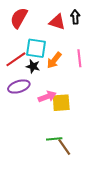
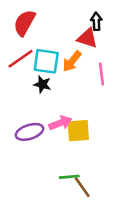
red triangle: (57, 22) -> (87, 38), moved
red line: (16, 59) -> (21, 59), moved
orange arrow: (54, 60) -> (72, 61), moved
purple ellipse: (19, 87) -> (30, 132), moved

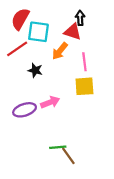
cyan square: (46, 61) -> (38, 32), moved
yellow square: (78, 131) -> (84, 86), moved

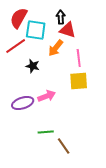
black arrow: (80, 18) -> (61, 17), moved
green line: (58, 147) -> (46, 132), moved

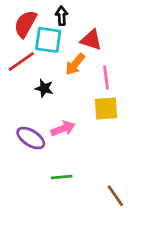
black arrow: (61, 17) -> (62, 16), moved
purple ellipse: (23, 103) -> (31, 138), turned 50
brown line: (64, 146) -> (115, 196), moved

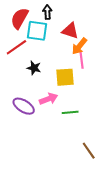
orange arrow: (75, 64) -> (79, 46), moved
yellow square: (106, 108) -> (65, 77), moved
green line: (62, 177) -> (70, 112), moved

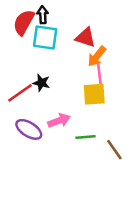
black arrow: (47, 12) -> (43, 15), moved
red line: (16, 47) -> (20, 93), moved
yellow square: (65, 77) -> (94, 94), moved
brown line: (89, 151) -> (114, 150), moved

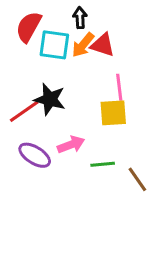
black arrow: (43, 15) -> (80, 18), moved
orange arrow: (97, 56) -> (83, 45), moved
black star: (41, 83) -> (50, 99), size x1.5

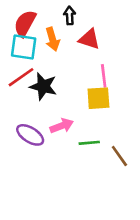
cyan square: (54, 45) -> (24, 47), moved
orange arrow: (83, 45) -> (52, 39), moved, turned -55
red line: (24, 111) -> (21, 77), moved

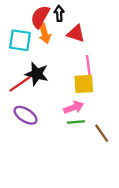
red semicircle: (25, 23) -> (40, 17), moved
red line: (21, 77) -> (20, 84), moved
pink arrow: (62, 126) -> (74, 107), moved

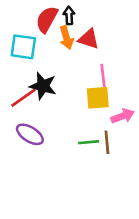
orange arrow: (45, 34) -> (66, 38), moved
pink arrow: (74, 107) -> (123, 116), moved
brown line: (102, 133) -> (107, 142), moved, turned 30

